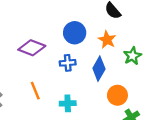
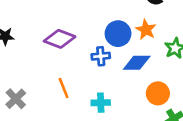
blue circle: (75, 33) -> (118, 34), moved
blue diamond: (99, 69) -> (137, 63), turned 60

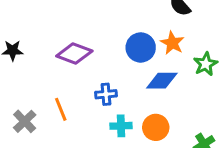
blue cross: (101, 56) -> (106, 94), moved
orange line: (64, 88) -> (61, 109), moved
orange circle: (158, 93) -> (156, 127), moved

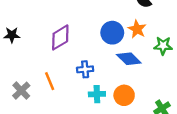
purple diamond: (74, 54) -> (60, 37), turned -52
green star: (205, 64) -> (163, 46), turned 30
blue diamond: (162, 81) -> (129, 59), turned 45

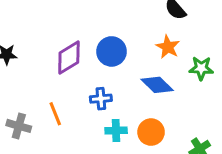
blue circle: (112, 33) -> (112, 51), moved
gray cross: (21, 91) -> (19, 126), turned -30

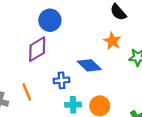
blue circle: (112, 51) -> (50, 20), moved
blue diamond: (157, 85) -> (89, 65), moved

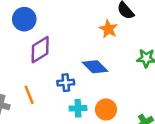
blue circle: (50, 20) -> (24, 19), moved
orange star: (112, 41) -> (108, 29), moved

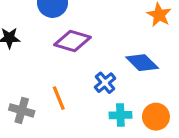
purple diamond: (40, 50) -> (73, 41), turned 48
blue cross: (66, 83) -> (105, 83), turned -35

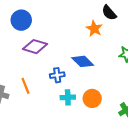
blue cross: (105, 83) -> (57, 75), turned 32

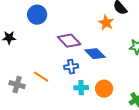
purple diamond: (35, 47) -> (69, 41), moved, turned 30
orange line: (25, 86) -> (41, 77), turned -35

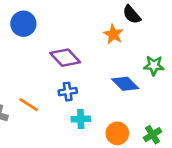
blue diamond: (95, 54) -> (125, 84), moved
orange circle: (104, 89) -> (117, 133), moved

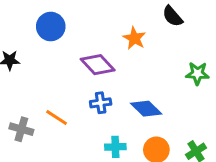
orange star: (113, 34) -> (134, 38), moved
blue diamond: (125, 84) -> (146, 109), moved
cyan cross: (81, 119) -> (115, 147), moved

